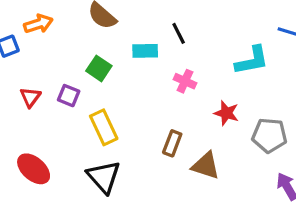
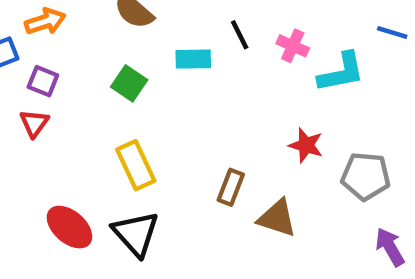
pink cross: (185, 81) -> (293, 46), moved
purple square: (69, 96) -> (43, 81), moved
red ellipse: (34, 169) -> (69, 227), moved

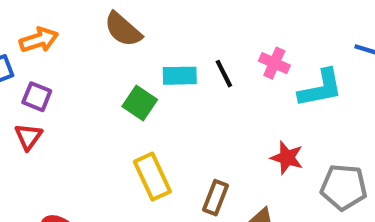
black line: (240, 35) -> (224, 74), moved
green square: (129, 83) -> (140, 103), moved
yellow rectangle: (136, 165) -> (152, 177), moved

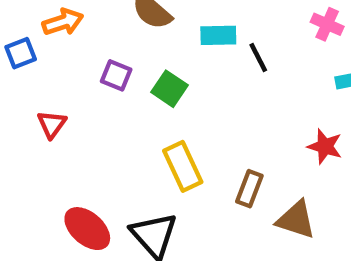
pink cross: (274, 63) -> (327, 24), moved
cyan rectangle: (180, 76) -> (218, 35), moved
purple square: (37, 97) -> (116, 75), moved

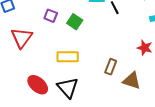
red triangle: (52, 124) -> (22, 38), size x1.6
yellow rectangle: (183, 166) -> (68, 57), moved, turned -65

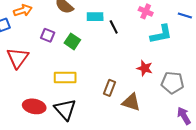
red ellipse: (38, 85) -> (34, 106), turned -30

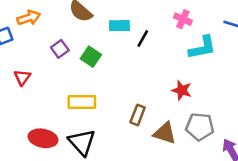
black line: (114, 27) -> (143, 39), turned 56
purple square: (48, 35) -> (60, 49), turned 32
red triangle: (18, 58) -> (22, 77), size x0.6
gray pentagon: (173, 83) -> (200, 127), moved

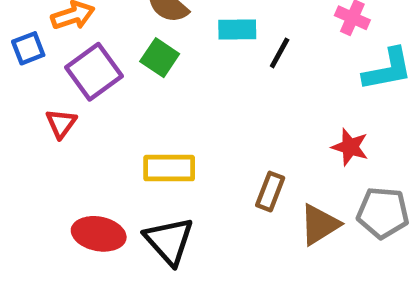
purple square: (60, 49) -> (94, 72), moved, size x1.6
green square: (91, 57) -> (160, 58), moved
brown triangle: (165, 133) -> (319, 224), turned -50

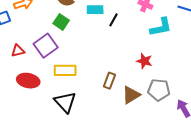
purple square: (94, 72) -> (46, 46), moved
red triangle: (61, 123) -> (18, 51), turned 40
red ellipse: (99, 234) -> (28, 81), moved

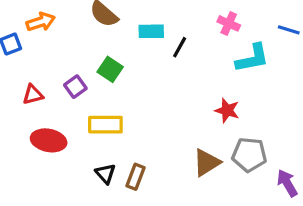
green square: (61, 22) -> (110, 69), moved
purple square: (46, 46) -> (75, 87), size x0.6
brown rectangle: (109, 81) -> (135, 177), moved
black triangle: (65, 102) -> (105, 174), size x0.6

